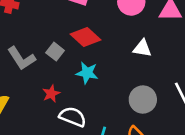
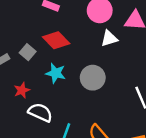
white triangle: (142, 48) -> (109, 39), moved, turned -30
gray circle: (143, 99) -> (93, 78), moved

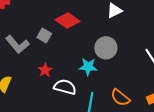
cyan star: (56, 73) -> (88, 67), moved

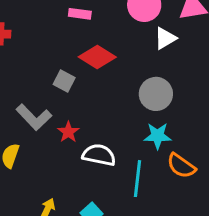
gray L-shape: (17, 44) -> (34, 117), moved
cyan star: (88, 67) -> (158, 136), moved

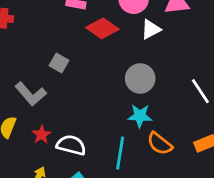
red diamond: (97, 57) -> (102, 28), moved
red star: (68, 132) -> (42, 135), moved
white semicircle: (99, 155) -> (71, 145), moved

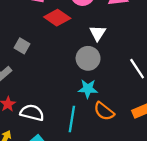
white triangle: (151, 29) -> (98, 33), moved, turned -30

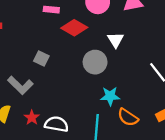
gray circle: (88, 58) -> (95, 62), moved

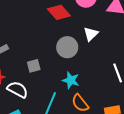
gray square: (41, 59) -> (34, 66), moved, turned 32

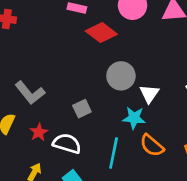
white triangle: (91, 34) -> (149, 94), moved

